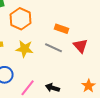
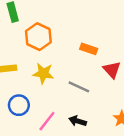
gray line: (54, 48) -> (79, 87), moved

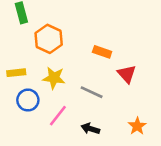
blue circle: (19, 105) -> (28, 100), moved
pink line: (47, 121) -> (58, 116), moved

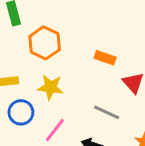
gray line: (92, 92) -> (107, 112), moved

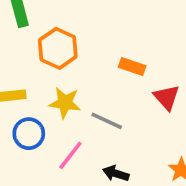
gray line: (107, 112) -> (107, 121), moved

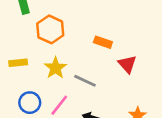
yellow star: (65, 103) -> (55, 68), turned 30
blue circle: (29, 134) -> (30, 103), moved

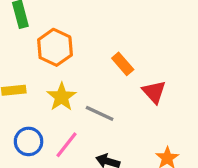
orange rectangle: (103, 42) -> (123, 64), turned 30

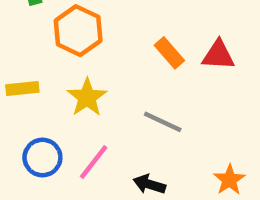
red triangle: (154, 92) -> (218, 55), moved, turned -45
gray line: (100, 113) -> (163, 122), moved

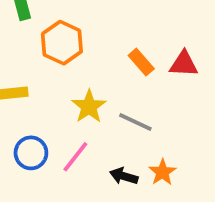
yellow star: (87, 97) -> (89, 106), moved
orange star: (229, 180) -> (162, 172), moved

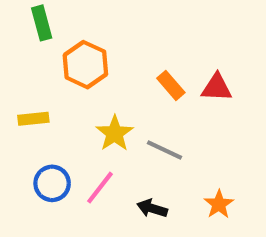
orange star: (162, 172) -> (219, 204), moved

